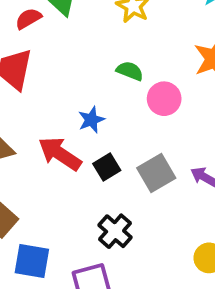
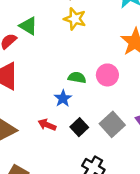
green semicircle: (130, 71) -> (77, 77), moved
red arrow: (60, 154) -> (47, 125), size x0.6

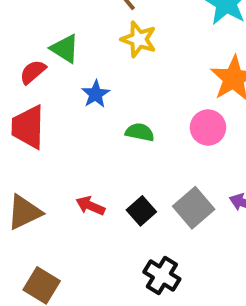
pink circle: (107, 75) -> (208, 128), moved
blue star: (63, 98) -> (96, 94), moved

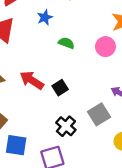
red arrow: (90, 206) -> (32, 80), size x1.5
gray square: (194, 208) -> (99, 114), moved

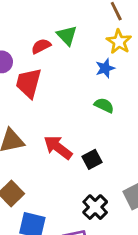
blue star: (45, 17) -> (105, 68), moved

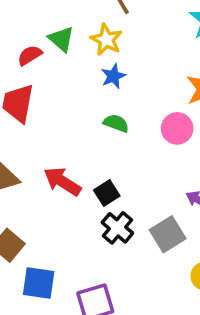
yellow star: (119, 42) -> (106, 40), moved
black cross: (95, 207) -> (117, 228), moved

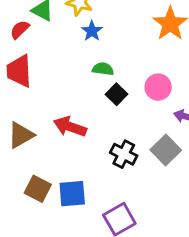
pink circle: (177, 128) -> (158, 87), moved
black square: (107, 193) -> (116, 94), moved
blue square: (39, 283) -> (72, 194), moved

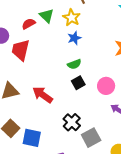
green semicircle: (103, 69) -> (74, 64), turned 136
gray square: (166, 150) -> (91, 138), moved

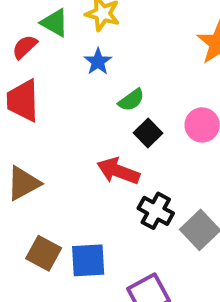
blue star: (74, 38) -> (98, 62), moved
red arrow: (43, 95) -> (118, 171), moved

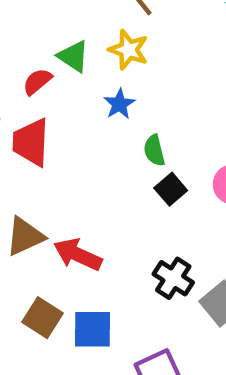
green semicircle: (131, 100) -> (154, 150), turned 108
red arrow: (118, 171) -> (78, 255), moved

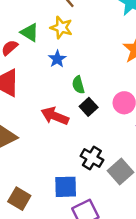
red arrow: (78, 255) -> (55, 116), moved
brown square: (42, 318) -> (19, 199), moved
blue square: (92, 329) -> (66, 187), moved

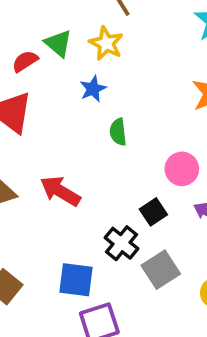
black square: (89, 107) -> (153, 212), moved
red arrow: (55, 116) -> (60, 191), moved

